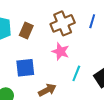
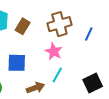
blue line: (92, 21) -> (89, 34), moved
cyan line: (76, 73) -> (57, 75), moved

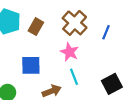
brown cross: (59, 24) -> (75, 23), turned -30
cyan line: (57, 75) -> (74, 77), turned -49

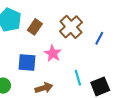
pink star: (70, 52) -> (53, 53), moved
cyan line: (74, 77) -> (78, 78), moved

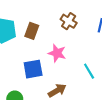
brown cross: (71, 27) -> (69, 21), size x0.7

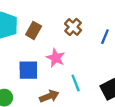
cyan line: (89, 71) -> (76, 83), moved

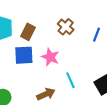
blue square: (28, 70) -> (24, 55), moved

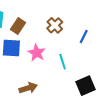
cyan line: (70, 80) -> (63, 62), moved

